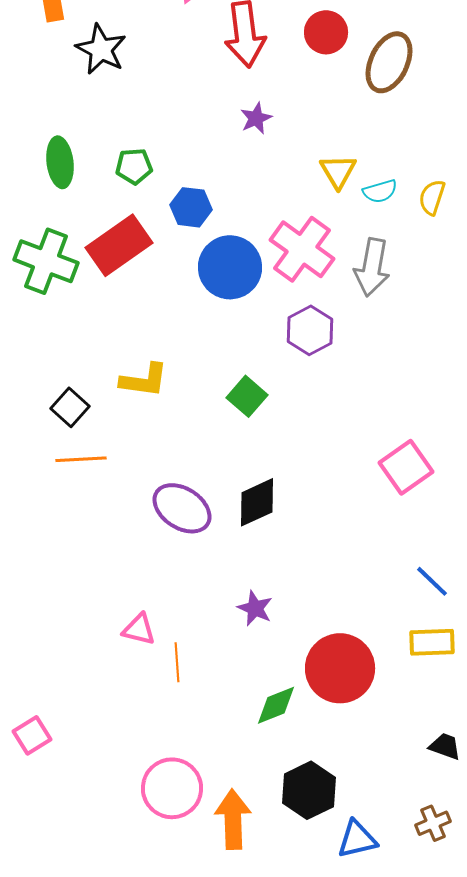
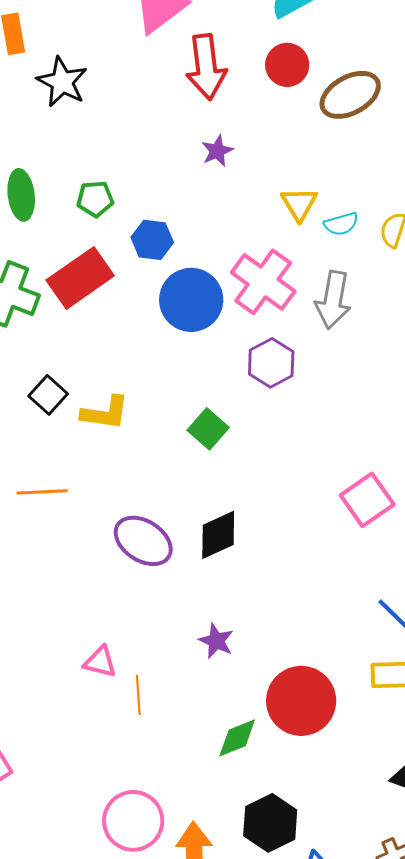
brown ellipse: (389, 62) -> (350, 95), turned 36
black square: (70, 407) -> (48, 395), moved

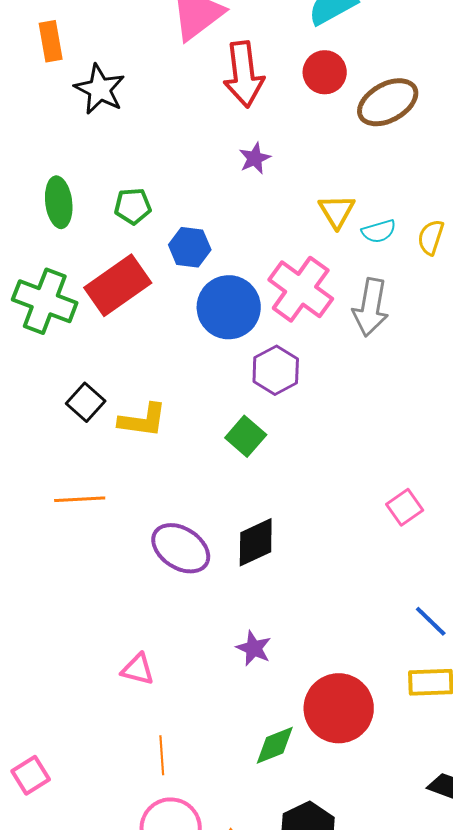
purple hexagon: (271, 363) -> (276, 370), moved
pink square: (367, 500) -> (405, 507), size x0.7
orange line: (138, 695) -> (162, 755), moved

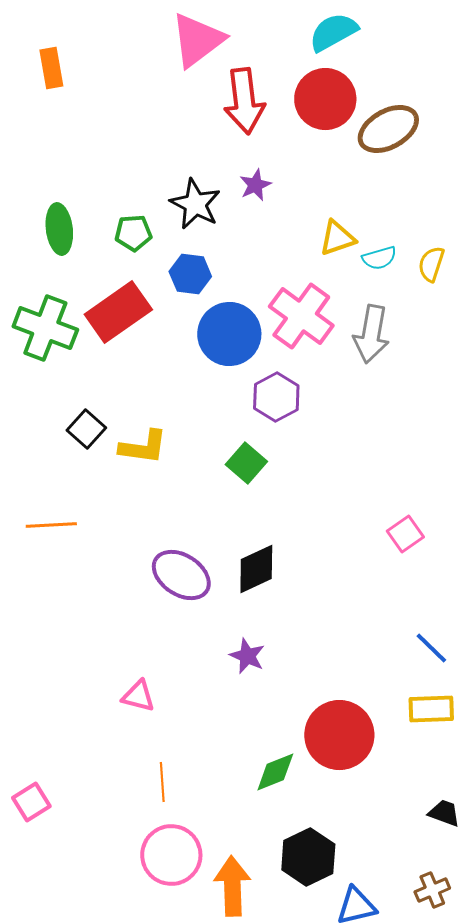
red circle: (325, 72) -> (325, 99), size x1.4
black star: (100, 89) -> (195, 204), moved
yellow triangle: (337, 211) -> (337, 238), turned 42
orange line: (80, 499) -> (51, 525), moved
purple star: (254, 648) -> (247, 656), moved

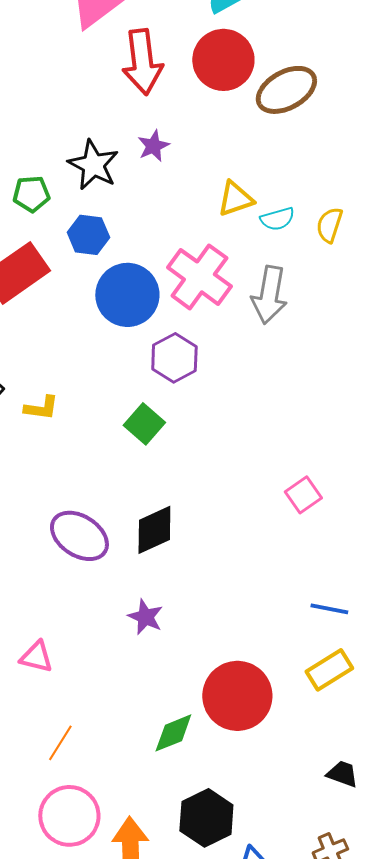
yellow L-shape: (143, 447) -> (41, 408), size x0.7
blue line: (431, 648) -> (329, 609), turned -33
yellow rectangle: (431, 709) -> (329, 670), turned -30
orange line: (162, 782) -> (60, 743), turned 36

